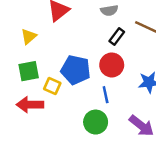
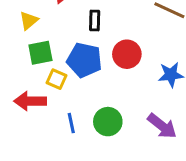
black rectangle: (117, 36) -> (95, 20), moved, turned -35
green square: (29, 71) -> (40, 53), moved
blue line: (106, 95) -> (71, 123), moved

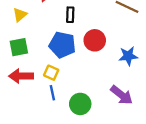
green square: (40, 53) -> (19, 47), moved
yellow square: (57, 79) -> (51, 73), moved
green circle: (108, 122) -> (80, 104), moved

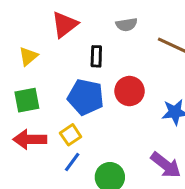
yellow square: (51, 73) -> (71, 135), turned 32
blue line: (52, 93) -> (72, 162), turned 48

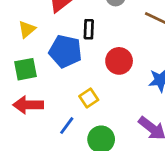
blue pentagon: (86, 97) -> (65, 51), moved
yellow square: (71, 135) -> (89, 98), moved

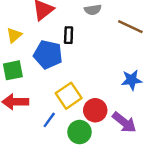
red circle: (119, 61) -> (95, 110), moved
yellow square: (89, 98) -> (69, 96), size x1.5

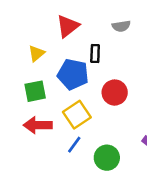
yellow square: (69, 96) -> (77, 115), moved
red circle: (95, 110) -> (115, 93), moved

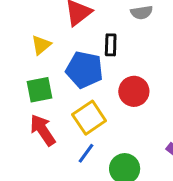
red arrow: (38, 125) -> (43, 130), turned 56

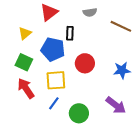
green square: (40, 90) -> (24, 62), turned 36
yellow square: (89, 118) -> (56, 80), turned 30

